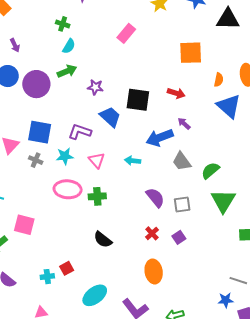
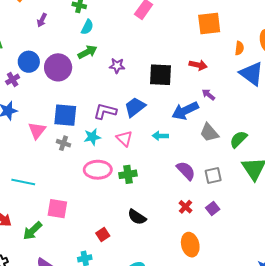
purple arrow: (15, 45) -> (42, 20), moved, turned 56
blue trapezoid: (110, 117) -> (135, 107), moved, turned -75
red square: (67, 268) -> (103, 235), moved

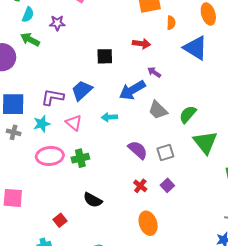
orange semicircle: (239, 48) -> (171, 23), moved
green arrow: (87, 52) -> (30, 40), turned -120
purple star: (117, 66) -> (57, 23), moved
black square: (160, 75) -> (105, 56), size x0.7

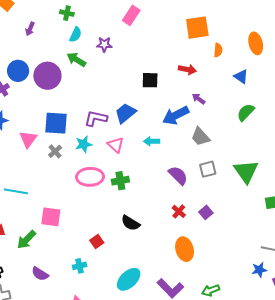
blue triangle: (195, 48) -> (241, 77), size x0.6
green semicircle: (188, 114) -> (246, 112), moved
gray cross: (14, 132) -> (55, 151), turned 32
gray square: (165, 152) -> (208, 169), moved

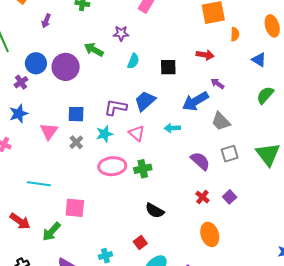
cyan semicircle: (76, 35) -> (133, 61), moved
blue square: (56, 123) -> (76, 114), size x0.7
red square: (97, 242) -> (140, 242), moved

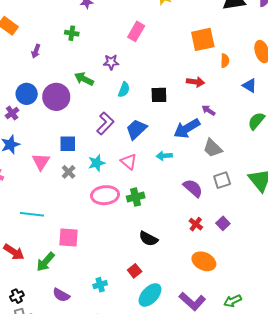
purple L-shape: (116, 107) -> (105, 123), moved, turned 125
orange ellipse: (210, 234) -> (204, 261), turned -45

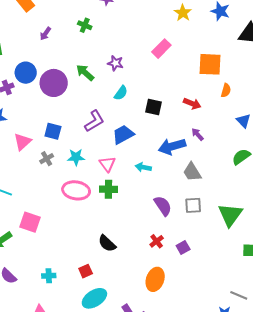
pink rectangle: (136, 31) -> (161, 49), moved
green cross: (136, 197) -> (108, 189), moved
orange ellipse: (204, 261) -> (155, 279), turned 70

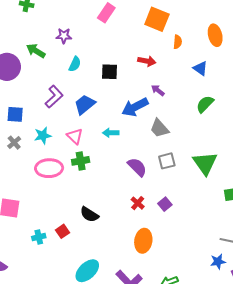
orange square: (210, 64) -> (157, 19), turned 30
red square: (86, 271) -> (62, 231), moved
cyan cross: (49, 276) -> (39, 237), moved

